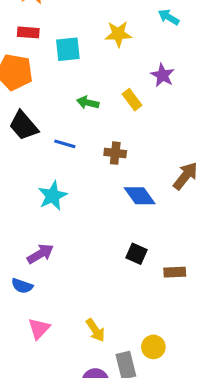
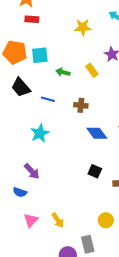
red rectangle: (28, 32) -> (32, 19), moved
cyan square: (68, 49) -> (40, 55), moved
purple arrow: (40, 254) -> (32, 171), turned 78
yellow arrow: (95, 330) -> (58, 220), moved
yellow circle: (153, 347) -> (106, 220), moved

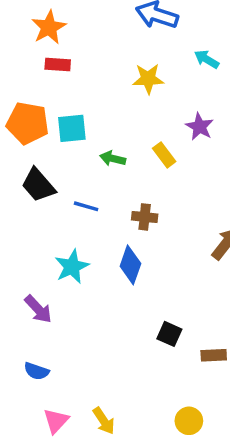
blue diamond: (97, 133) -> (130, 265), moved, turned 55
purple arrow: (32, 171) -> (38, 309), moved

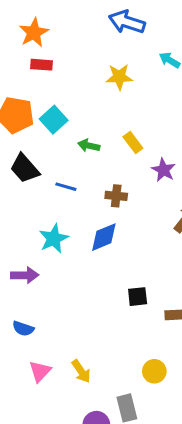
purple star: (200, 127) -> (163, 170), moved
cyan square: (72, 128) -> (54, 120), turned -36
blue diamond: (130, 265) -> (104, 237), turned 48
purple arrow: (38, 309) -> (25, 275), turned -48
black square: (169, 334) -> (138, 297), turned -30

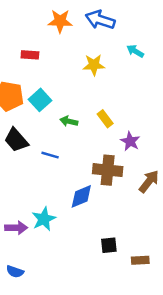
orange star: (34, 33) -> (60, 21), moved, turned 30
brown cross: (116, 196) -> (108, 170), moved, size x1.6
cyan star: (54, 239) -> (44, 219), moved

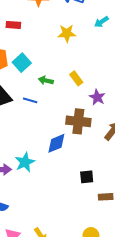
cyan arrow: (135, 51) -> (101, 22), turned -64
blue line: (50, 155) -> (30, 100), moved
black square: (109, 245) -> (87, 177), moved

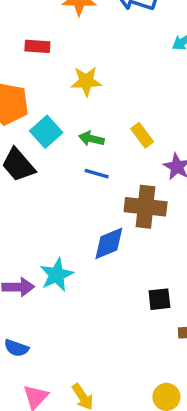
yellow star: (67, 33) -> (86, 81), moved
cyan square: (22, 63) -> (46, 132), moved
blue line: (30, 100) -> (97, 174), moved

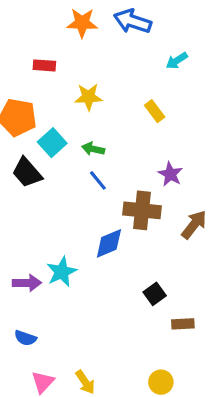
yellow rectangle: (142, 135) -> (155, 111), moved
blue line: (97, 174) -> (98, 180), turned 35
black square: (159, 299) -> (155, 294), turned -30

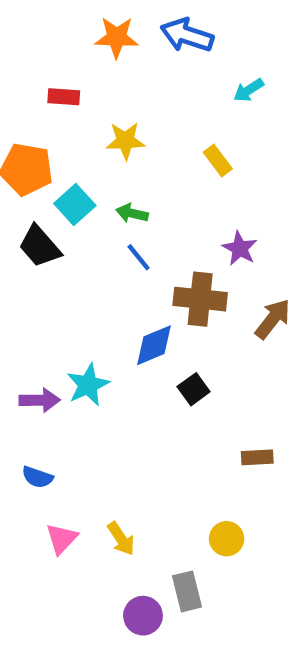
black square: (155, 294) -> (194, 389), moved

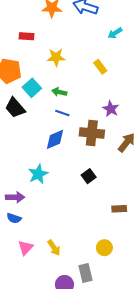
blue line: (139, 257) -> (62, 113), turned -32
blue diamond: (154, 345) -> (55, 139), moved
purple arrow: (40, 400) -> (15, 197), moved

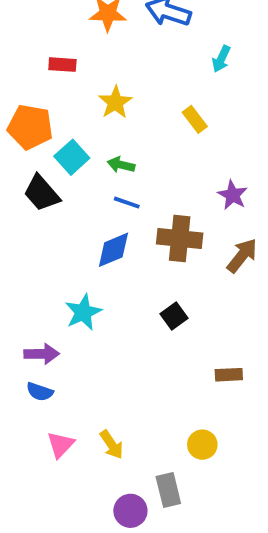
cyan arrow: (115, 33) -> (221, 59), turned -32
yellow star: (56, 57) -> (115, 102), turned -30
purple star: (111, 109) -> (233, 195), moved

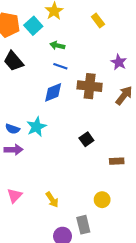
cyan square: (72, 157) -> (33, 26), moved
black square: (174, 316) -> (86, 139), moved
blue semicircle: (40, 392) -> (13, 129), moved
pink triangle: (61, 445) -> (15, 196), moved

